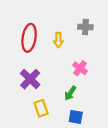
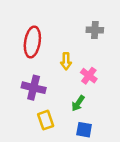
yellow arrow: (58, 40) -> (66, 61), moved
purple cross: (30, 79) -> (34, 88), turned -30

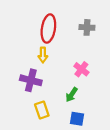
red ellipse: (32, 42) -> (48, 29), moved
yellow arrow: (66, 61) -> (43, 55), moved

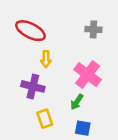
red ellipse: (48, 29) -> (30, 31), moved, turned -72
pink cross: (81, 69) -> (88, 75), size x1.6

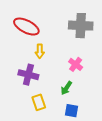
gray cross: (93, 29) -> (81, 26), size x1.6
pink cross: (88, 75) -> (76, 64), size x0.6

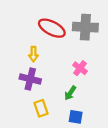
red ellipse: (26, 27) -> (52, 28), moved
yellow arrow: (40, 51) -> (33, 54), moved

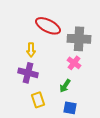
gray cross: (85, 27) -> (79, 39), moved

